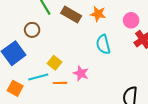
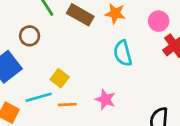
pink star: (81, 73) -> (105, 99), moved

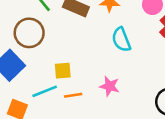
brown circle: (30, 36) -> (29, 33), size x1.5
yellow square: (60, 78) -> (63, 71), turned -36

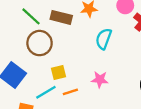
brown circle: (29, 33) -> (40, 43), moved
cyan semicircle: (121, 40) -> (104, 39), turned 50

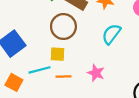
brown circle: (40, 43) -> (63, 27), moved

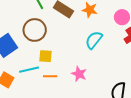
brown circle: (63, 27) -> (35, 30), moved

